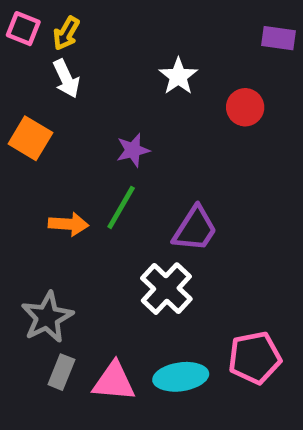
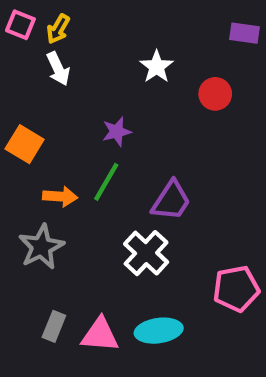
orange square: (30, 138) -> (25, 144), moved
gray star: (47, 317) -> (41, 247), moved
pink pentagon: (255, 358) -> (236, 289), moved

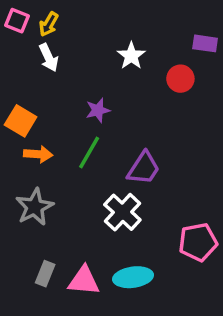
purple rectangle: (245, 33) -> (205, 43), moved
orange arrow: (60, 197) -> (38, 154), moved

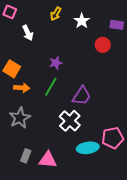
yellow arrow: (49, 24) -> (56, 14), moved
white star: (131, 56) -> (82, 21), moved
cyan ellipse: (133, 277) -> (88, 148), moved

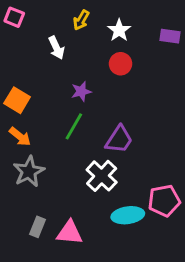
white arrow: (28, 33) -> (56, 48), moved
red circle: (103, 45) -> (121, 64), moved
orange arrow: (22, 88) -> (20, 137), moved, turned 35

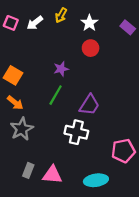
pink square: (14, 17) -> (11, 23), moved
purple rectangle: (170, 36) -> (128, 27), turned 32
white arrow: (56, 48) -> (35, 23), moved, turned 77
white cross: (102, 176) -> (76, 132), turned -30
cyan ellipse: (128, 215) -> (96, 180), moved

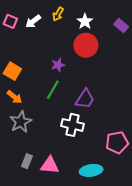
red circle: (91, 48) -> (86, 45), size x1.5

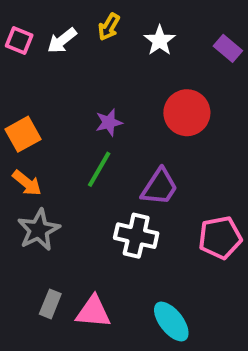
red circle: (86, 45) -> (187, 113), moved
orange square: (12, 71) -> (23, 134), turned 30
pink pentagon: (117, 143) -> (220, 238), moved
cyan ellipse: (91, 170) -> (171, 322), turned 60

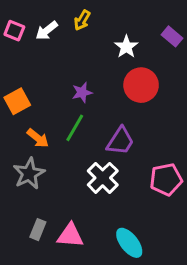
white star: (160, 41) -> (126, 47), moved
orange arrow: (27, 183) -> (38, 138), moved
white cross: (136, 236) -> (103, 178), turned 32

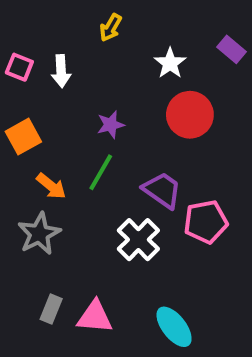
pink square: (14, 31) -> (19, 67), moved
white arrow: (47, 31) -> (61, 71), moved, turned -55
purple trapezoid: (120, 141) -> (162, 190), turned -88
pink pentagon: (166, 179) -> (206, 222), moved

